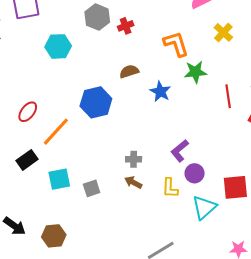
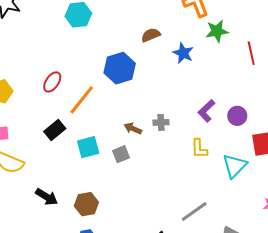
purple circle: (195, 173) -> (237, 116), moved
brown arrow: (133, 182) -> (133, 129), moved

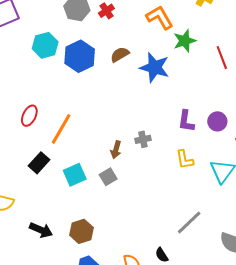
blue star: (183, 53) -> (155, 67), size x1.4
blue hexagon: (120, 68) -> (80, 56), moved
purple L-shape: (206, 111) -> (186, 121), turned -30
brown arrow: (133, 129) -> (116, 150), turned -90

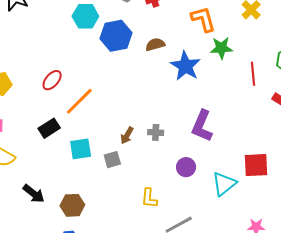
purple L-shape: (186, 121) -> (202, 126), size x1.4
purple circle: (217, 121) -> (186, 167), moved
yellow L-shape: (185, 160) -> (149, 198), moved

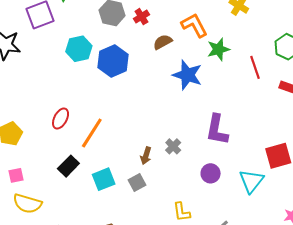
brown semicircle: (155, 44) -> (163, 42), moved
gray cross: (156, 132) -> (173, 146), turned -35

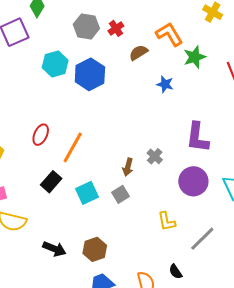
blue star: (187, 75) -> (165, 84), size x0.6
purple circle: (211, 173) -> (193, 181), size x1.5

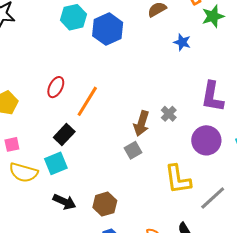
brown arrow: (128, 167) -> (142, 123), size x1.4
cyan square: (87, 193) -> (56, 163), moved
yellow L-shape: (167, 221) -> (178, 179), size x1.5

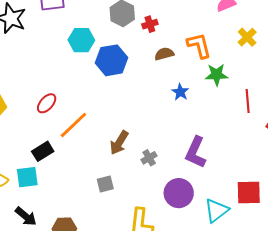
brown arrow: (142, 123) -> (119, 143), moved

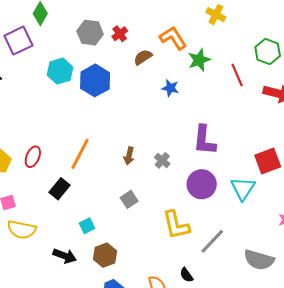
red ellipse: (47, 103) -> (33, 157), moved
brown arrow: (119, 143) -> (129, 156), size x0.7
cyan square: (27, 177) -> (87, 226), moved, size x0.7

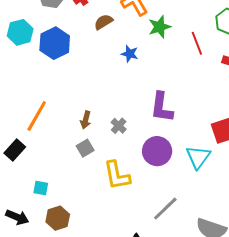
gray square: (129, 199) -> (85, 148), moved
yellow L-shape: (176, 225) -> (117, 175), moved
cyan square: (87, 226) -> (41, 188), turned 35

